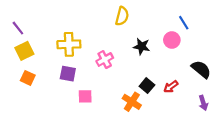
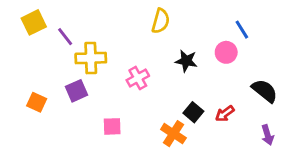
purple line: (18, 28) -> (65, 37), moved
yellow square: (24, 51) -> (34, 22), moved
purple square: (68, 74) -> (77, 91), moved, turned -35

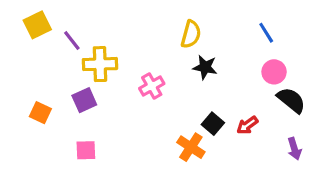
yellow semicircle: (161, 21) -> (191, 34), moved
pink circle: (226, 52) -> (274, 72), moved
pink square: (112, 126) -> (86, 150), moved

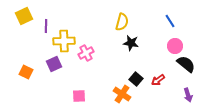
purple line: (72, 41) -> (46, 26), turned 40
pink cross: (152, 86) -> (86, 53), moved
pink square: (86, 150) -> (79, 96), moved

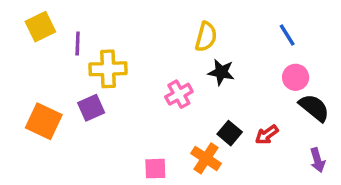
pink cross: (86, 53) -> (179, 94), moved
orange square: (26, 72) -> (44, 121), size x1.5
pink square: (79, 96) -> (155, 169), moved

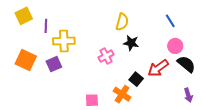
orange square: (44, 121) -> (26, 60), moved
red arrow: (267, 135) -> (158, 68), moved, size x1.5

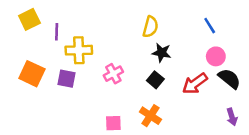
pink cross: (106, 56) -> (113, 74), moved
purple square: (54, 64) -> (66, 79), turned 35
black square: (136, 79) -> (155, 80), moved

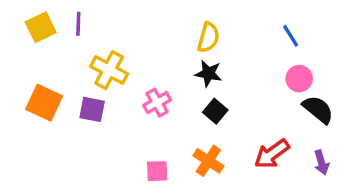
purple line: (57, 32) -> (78, 24), moved
yellow cross: (79, 50) -> (109, 70), turned 30
black star: (162, 53) -> (208, 73), moved
red arrow: (195, 84) -> (272, 154), moved

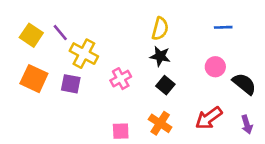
purple line: (78, 24) -> (60, 33), moved, turned -42
yellow square: (41, 27) -> (31, 35), moved, turned -30
blue line: (291, 36) -> (223, 27), turned -60
pink circle: (299, 79) -> (215, 67), moved

